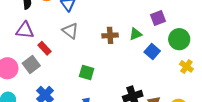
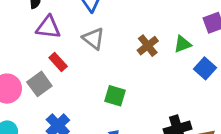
purple triangle: (25, 30) -> (48, 27), moved
brown cross: (110, 35) -> (148, 46), turned -35

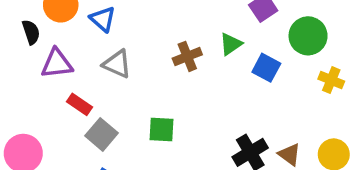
brown cross: (148, 46) -> (187, 56), turned 30
gray square: (39, 84) -> (102, 134), moved

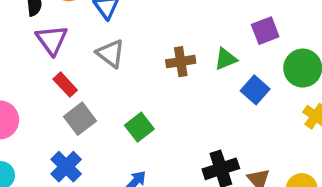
purple triangle: (57, 64) -> (52, 40), turned 48
green square: (161, 130) -> (139, 127), turned 36

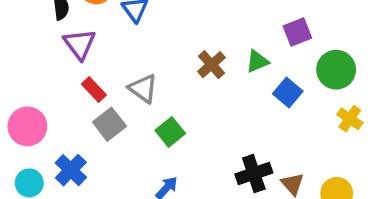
gray triangle: (111, 54) -> (143, 89), moved
brown cross: (181, 62) -> (211, 65), turned -32
blue cross: (66, 167) -> (71, 170), moved

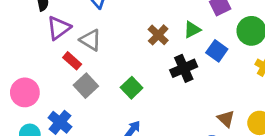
purple triangle: (80, 44) -> (59, 28), turned 35
gray triangle: (143, 89) -> (91, 40), moved
black cross: (254, 174) -> (184, 68), moved

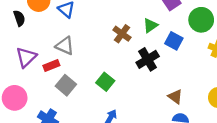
purple triangle: (59, 28) -> (26, 57), moved
red rectangle: (72, 61) -> (51, 66), turned -56
brown triangle: (226, 119) -> (175, 97), moved

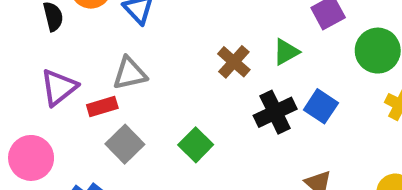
blue square: (174, 41) -> (321, 106), moved
gray triangle: (65, 46) -> (130, 73), turned -42

